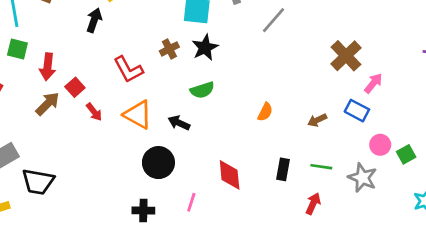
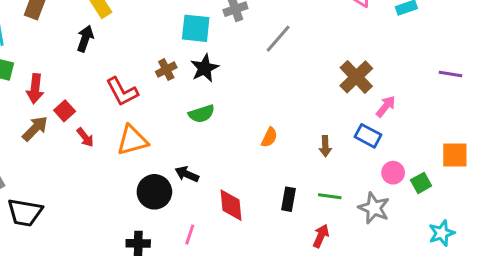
orange triangle: (138, 115) -> (132, 140), turned -44
brown arrow: (317, 120) -> (325, 146), turned -66
black arrow: (179, 123) -> (187, 174), moved

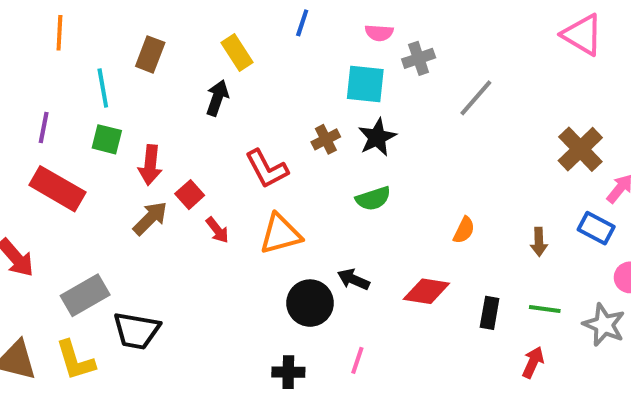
red diamond: (231, 205) -> (426, 291), moved, turned -76

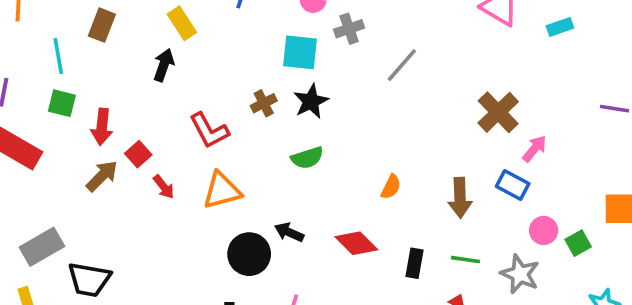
brown arrow: (539, 242) -> (460, 198), size x1.5
red diamond: (426, 291) -> (356, 243), turned 36

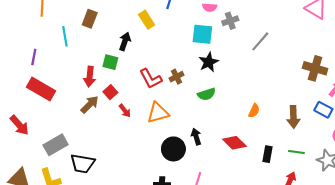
yellow rectangle: (182, 23) -> (147, 20), moved
green square: (62, 103) -> (110, 62), moved
brown cross: (264, 103) -> (177, 77), moved
brown cross: (498, 112) -> (315, 68), turned -30
black arrow: (289, 232) -> (196, 137), turned 49

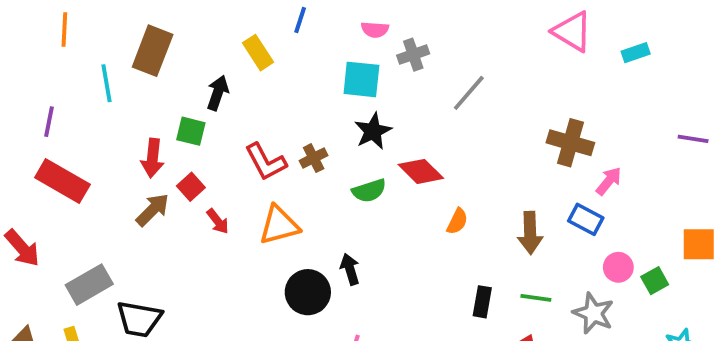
brown rectangle: (90, 19) -> (153, 51), size x1.4
red diamond: (234, 143) -> (421, 171), moved

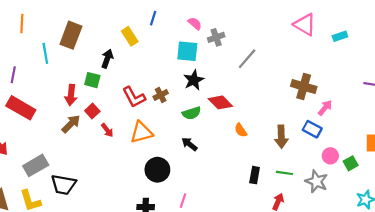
pink semicircle: (375, 30) -> (195, 23), turned -144
orange semicircle: (457, 221) -> (241, 130), turned 120
black arrow: (350, 269) -> (189, 144), moved, turned -35

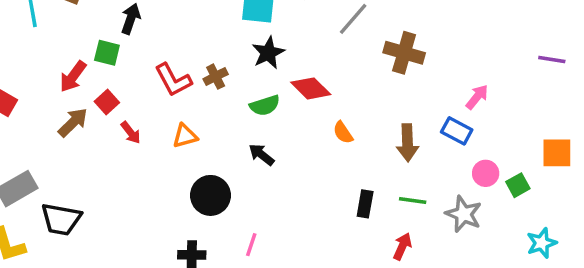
brown cross: (304, 86) -> (404, 53), moved
red arrow: (71, 95) -> (73, 77), turned 30
orange triangle: (141, 132) -> (185, 136), size x0.7

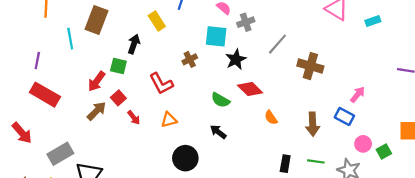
black star: (268, 53) -> (236, 59), moved
brown cross: (216, 77) -> (190, 59), moved
green semicircle: (265, 105) -> (220, 100), turned 48

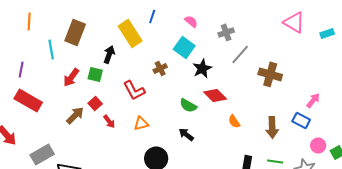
yellow rectangle: (157, 21) -> (130, 33), size x1.5
gray cross: (246, 22) -> (226, 32), moved
cyan square: (216, 36) -> (184, 47), turned 30
red arrow: (97, 81) -> (71, 77), moved

